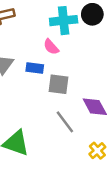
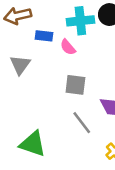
blue rectangle: (35, 68) -> (44, 36), moved

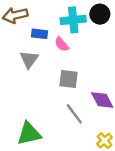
gray triangle: (20, 65) -> (29, 59), moved
green triangle: (33, 144) -> (29, 134), turned -32

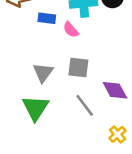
gray triangle: (29, 59) -> (43, 73), moved
green triangle: (29, 134) -> (35, 108), moved, turned -44

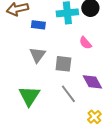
pink semicircle: (71, 30) -> (85, 43), moved
gray triangle: (43, 73) -> (37, 55), moved

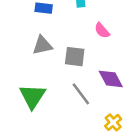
gray triangle: (37, 55) -> (42, 45), turned 42

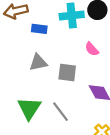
gray line: (81, 94) -> (60, 112), moved

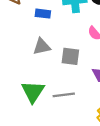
gray line: (60, 112) -> (64, 95), turned -60

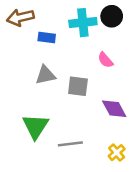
gray line: (64, 95) -> (70, 144), moved

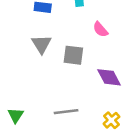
gray triangle: (45, 75) -> (41, 44), turned -50
green triangle: (35, 126) -> (16, 115), moved, size x0.6

